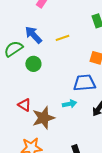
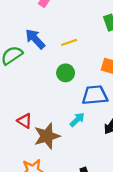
green circle: (33, 64) -> (66, 73), moved
cyan arrow: (69, 104) -> (77, 120), turned -32

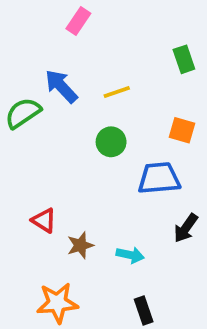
cyan arrow: (77, 120) -> (130, 255), moved, turned 56
brown star: (47, 136) -> (80, 245), size x0.6

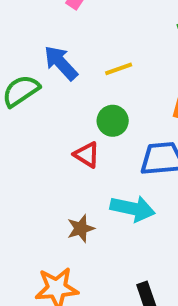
red triangle: (44, 220) -> (87, 155), moved
cyan arrow: (130, 255) -> (133, 209), moved, size x1.5

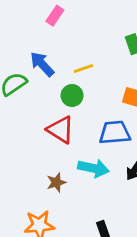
green circle: (113, 121) -> (72, 95), moved
red triangle: (87, 155) -> (61, 130), size x1.5

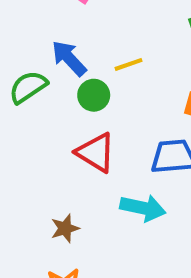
green circle: (72, 95) -> (94, 95), moved
brown star: (56, 182) -> (65, 228), moved

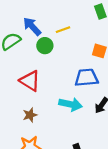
red triangle: (96, 153) -> (30, 81), moved

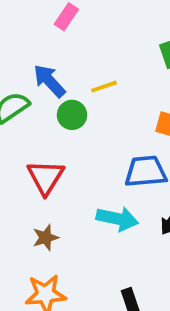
red triangle: (30, 81) -> (46, 177), turned 30

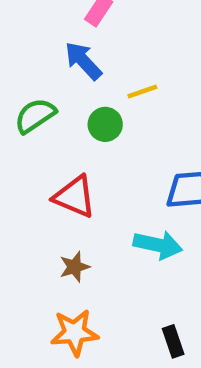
blue arrow: (49, 81) -> (83, 61), moved
red triangle: (46, 177) -> (75, 197), turned -39

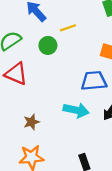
red triangle: (75, 197) -> (16, 74), moved

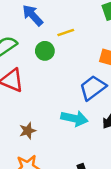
blue trapezoid: (94, 81) -> (93, 88), turned -32

